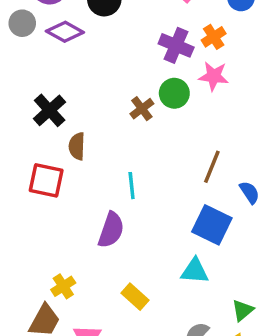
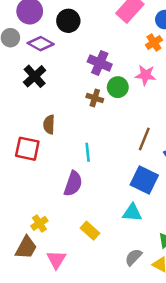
orange cross: (214, 37) -> (154, 42), moved
purple cross: (176, 45) -> (100, 63), moved
brown cross: (142, 109) -> (95, 98), turned -35
black cross: (50, 110) -> (35, 76), moved

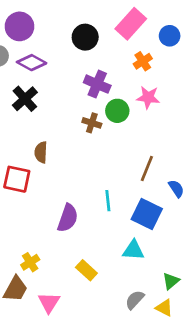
black circle: (68, 21) -> (85, 37), moved
orange cross: (154, 42) -> (143, 61), moved
cyan line: (88, 152) -> (108, 201), moved

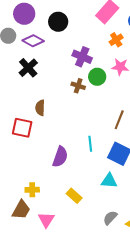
black circle: (85, 37) -> (58, 22), moved
yellow cross: (30, 262) -> (32, 190), turned 32

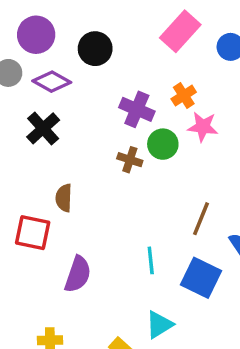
orange cross: (116, 40) -> (184, 95), moved
purple semicircle: (60, 157) -> (78, 274), moved
cyan triangle: (109, 181) -> (159, 325), moved, turned -36

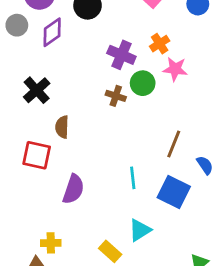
purple diamond: (52, 82) -> (52, 32), turned -64
black cross: (43, 128) -> (37, 90), moved

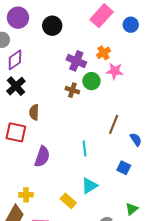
purple diamond: (52, 32) -> (15, 60), moved
blue square: (174, 192) -> (124, 168), moved, size x0.6

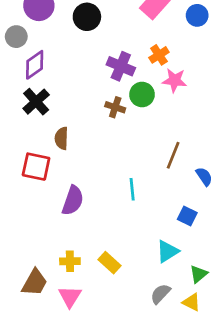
cyan triangle: (89, 186) -> (167, 251), moved
yellow cross: (26, 195) -> (70, 261), moved

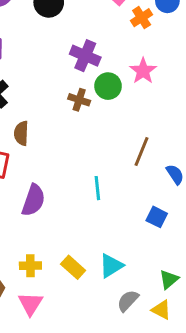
orange cross: (159, 55) -> (142, 18), moved
pink star: (175, 80) -> (143, 71), turned 30
cyan triangle: (167, 251) -> (111, 266), moved

